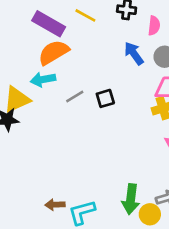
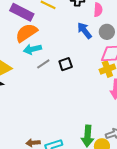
cyan arrow: (43, 79) -> (32, 49), moved

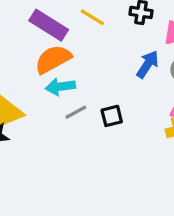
blue arrow: (85, 31) -> (148, 64), turned 66

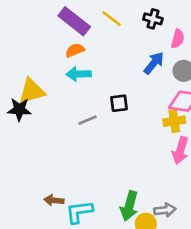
orange semicircle: (53, 59) -> (75, 50), size x0.6
gray line: (76, 112) -> (87, 120), moved

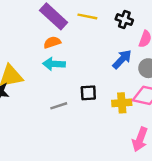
yellow line: (112, 19) -> (87, 16), turned -30
yellow cross: (174, 121) -> (122, 103), moved

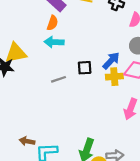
orange semicircle: (52, 42) -> (52, 23), turned 128
blue arrow: (122, 59) -> (111, 61), moved

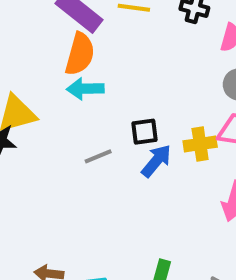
orange semicircle: (52, 23) -> (80, 54), size x1.5
blue arrow: (111, 61) -> (156, 161), moved

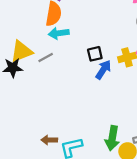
gray line: (98, 156) -> (46, 58), moved

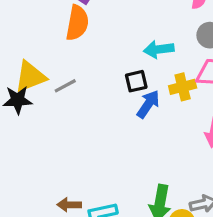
cyan arrow: (59, 33) -> (159, 49), moved

